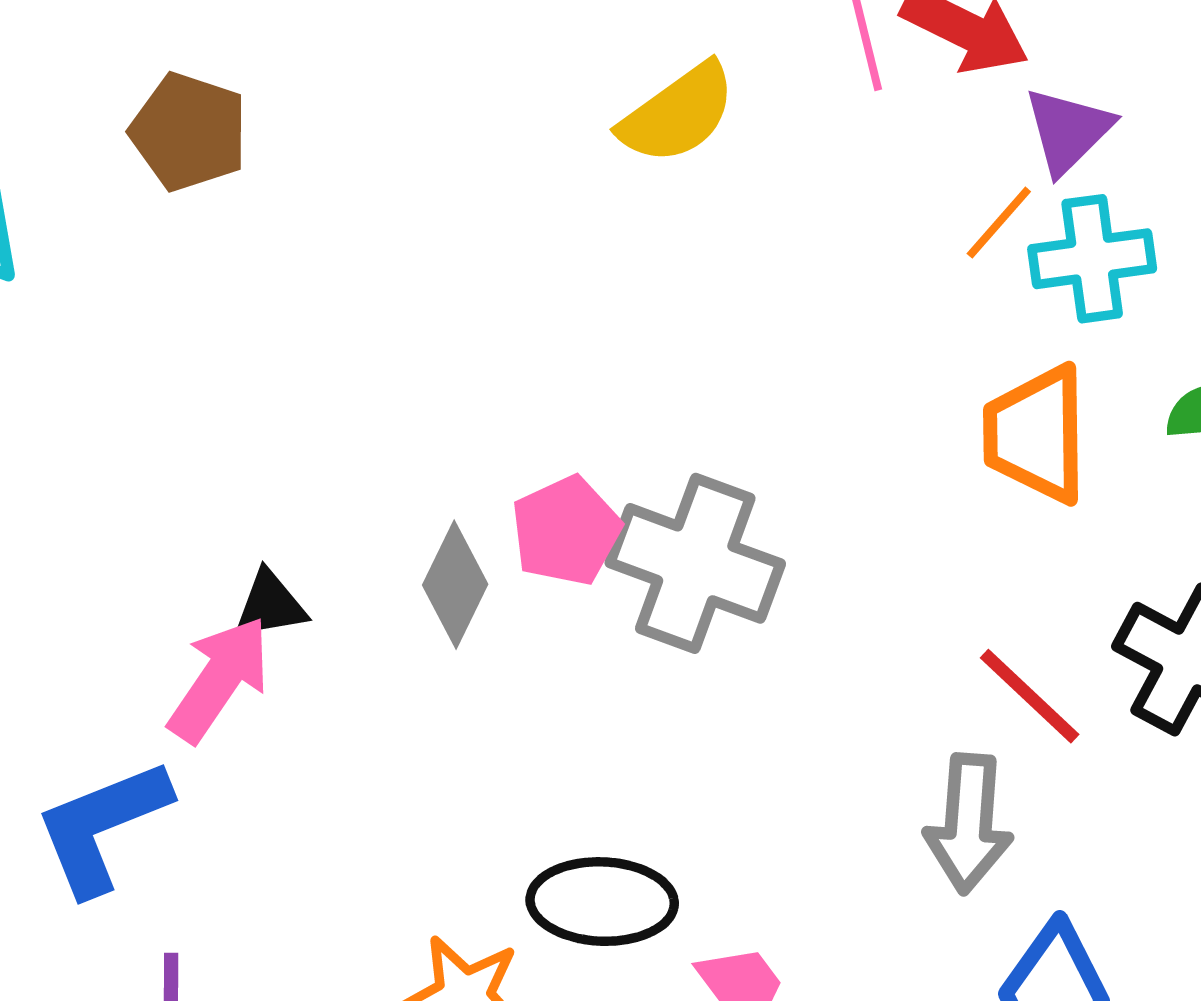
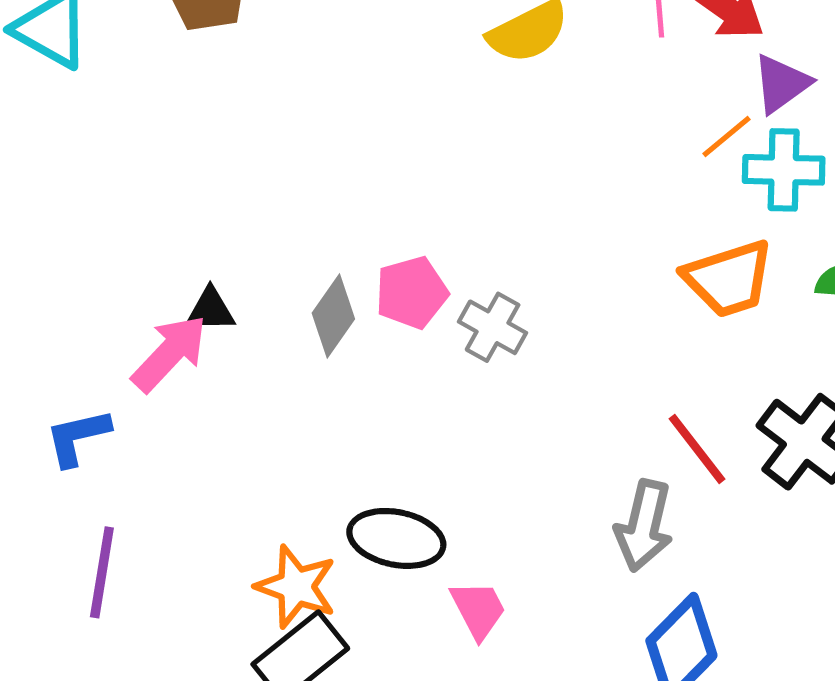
orange trapezoid: (1036, 434) -> (729, 279), turned -116
gray cross: (695, 563) -> (493, 327), size x0.6
blue L-shape: (102, 826) -> (78, 437), size x0.7

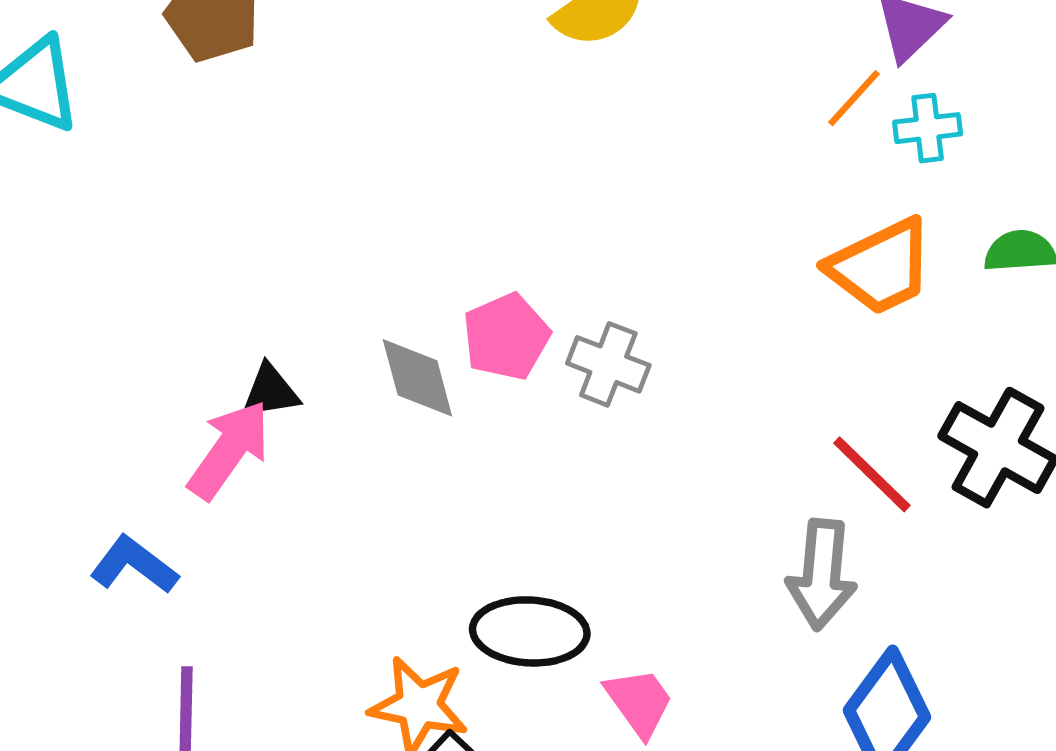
cyan cross: (784, 170) -> (928, 128), size x0.7
gray diamond: (333, 316) -> (417, 378), turned -42
blue L-shape: (78, 437) -> (134, 565), turned 58

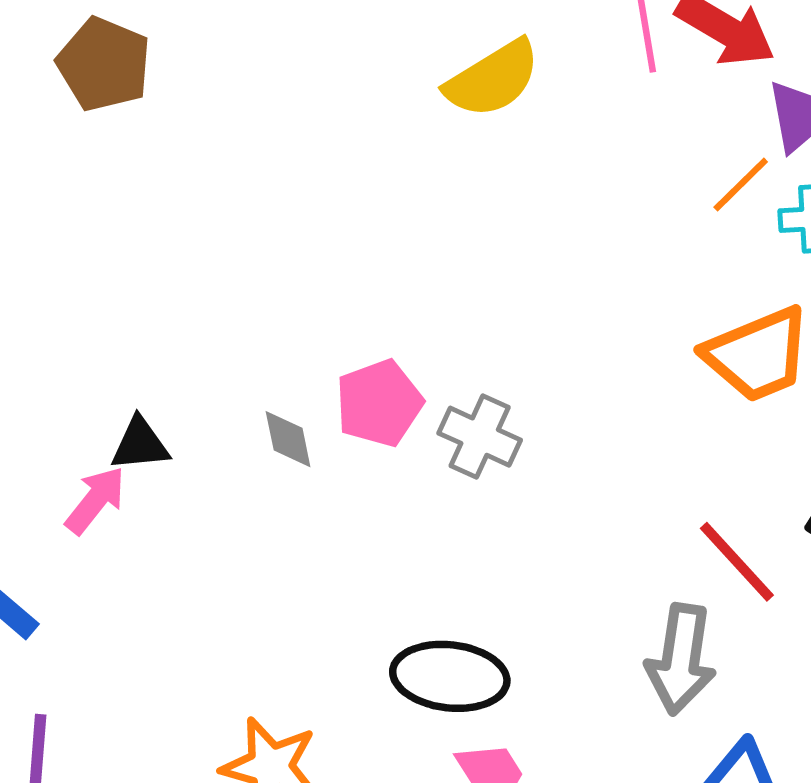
gray diamond: (417, 378) -> (288, 439), size x0.7
pink arrow: (229, 450) -> (95, 500), size x0.7
black ellipse: (530, 631) -> (450, 676), moved

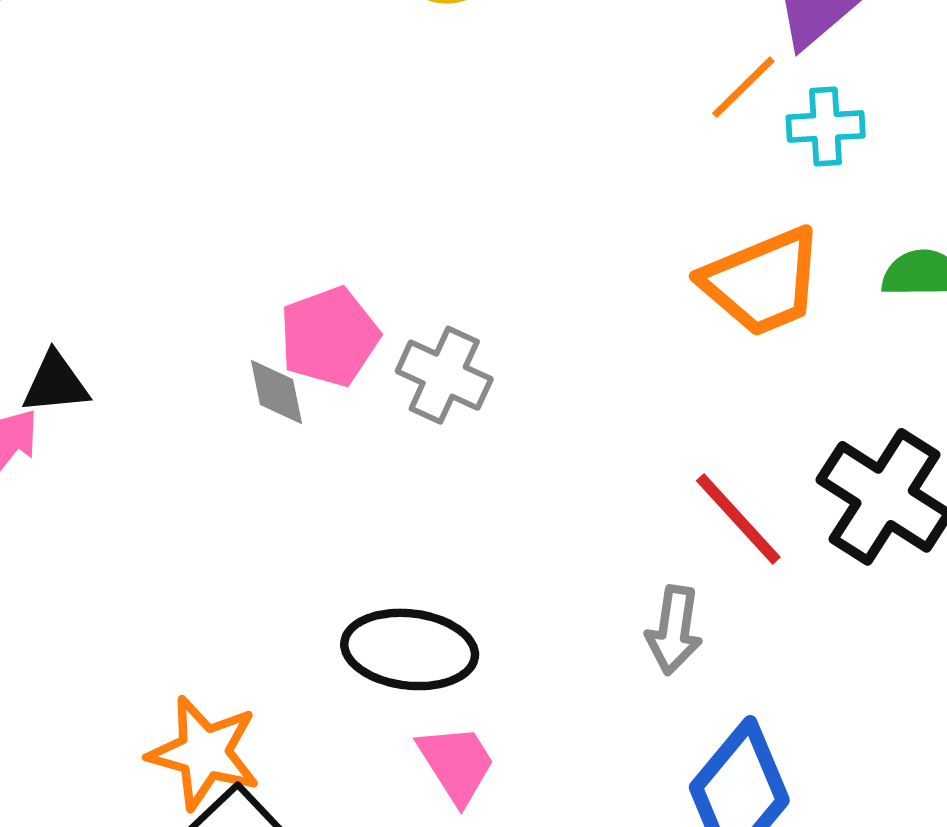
gray diamond: (288, 439) -> (277, 392), moved
gray arrow: (681, 659) -> (674, 630), size x0.7

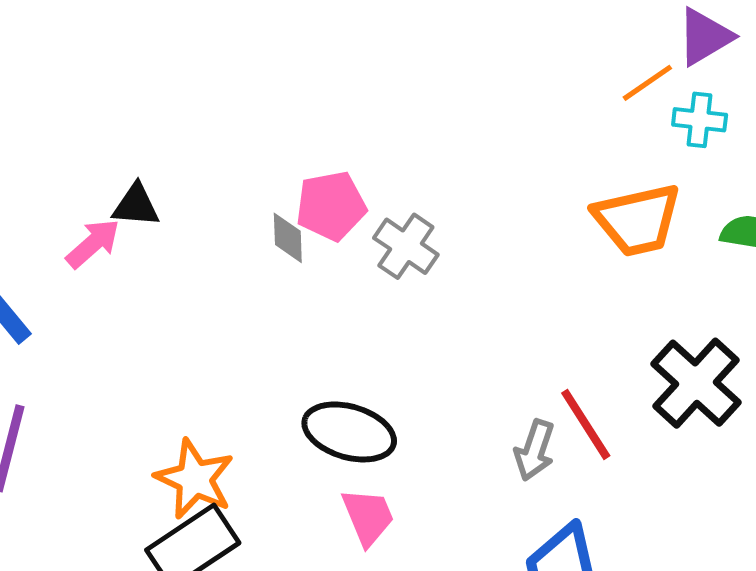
red line: (738, 519) -> (586, 424), moved

